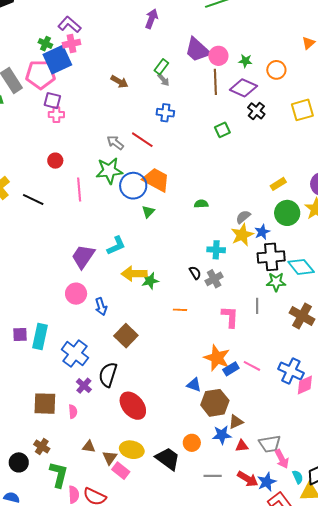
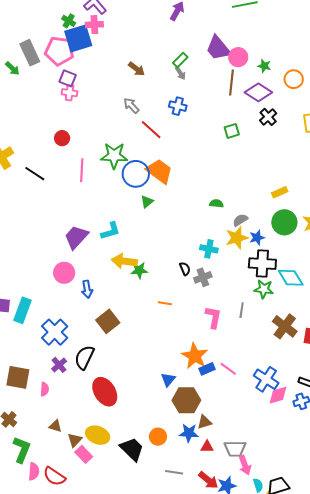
gray arrow: (115, 143) -> (131, 106), moved
green semicircle: (201, 204) -> (216, 204), moved
blue triangle: (194, 385) -> (168, 379), turned 42

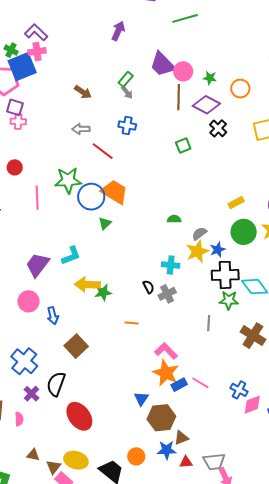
gray arrow: (131, 106) -> (81, 129), turned -42
pink L-shape: (213, 317) -> (166, 351), moved, turned -50
blue cross: (266, 379) -> (239, 390), size x0.7

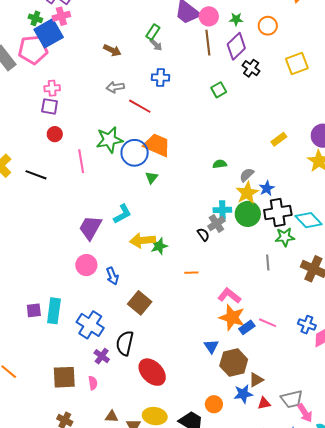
purple diamond: (206, 105) -> (236, 46), turned -64
purple square: (15, 107) -> (50, 106), moved
green circle: (244, 232) -> (248, 214), moved
gray cross: (167, 294) -> (216, 223), moved

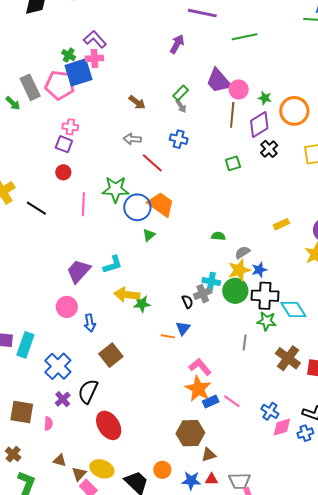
orange circle: (268, 26) -> (294, 111), size x1.5
blue triangle: (211, 346) -> (183, 328), moved
blue star: (243, 394) -> (191, 481), moved

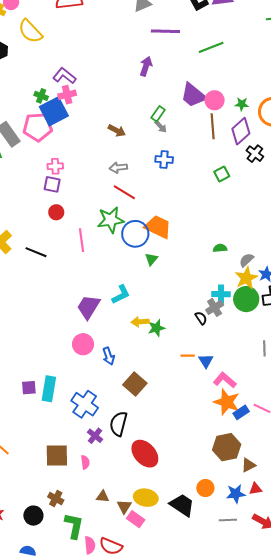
red line: (152, 163) -> (124, 192), moved
yellow arrow: (127, 295) -> (140, 322), size x0.7
blue triangle: (183, 328) -> (206, 361), moved

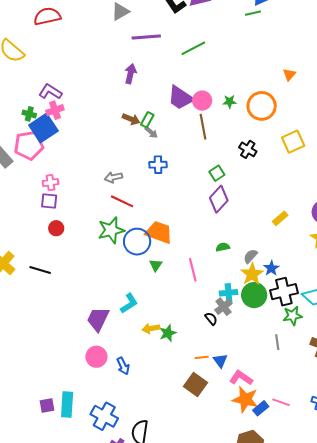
brown arrow: (117, 131) -> (131, 119), moved
purple diamond: (241, 131) -> (219, 199), moved
pink line: (81, 240) -> (193, 270), moved
brown square: (135, 384) -> (196, 385), moved

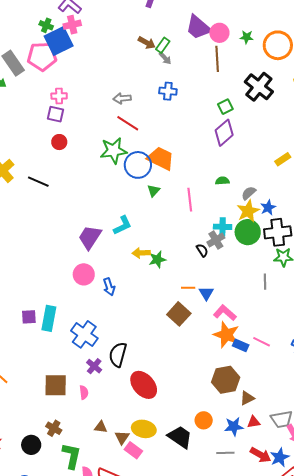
black cross: (248, 149) -> (259, 87), size x1.6
blue rectangle: (261, 408) -> (241, 345), turned 56

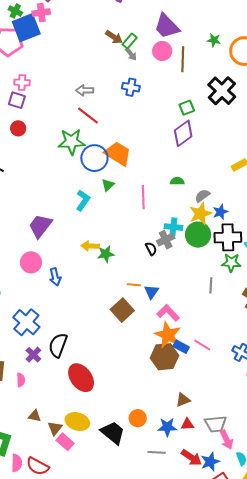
pink circle: (219, 33) -> (162, 51), moved
cyan L-shape: (122, 225) -> (83, 200), moved, turned -35
brown hexagon: (226, 380) -> (164, 357), moved

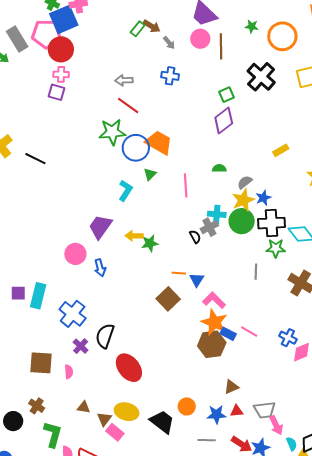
green rectangle: (130, 41) -> (138, 29), moved
red circle: (18, 128) -> (61, 49), moved, size x1.6
purple trapezoid: (40, 226) -> (100, 227), moved

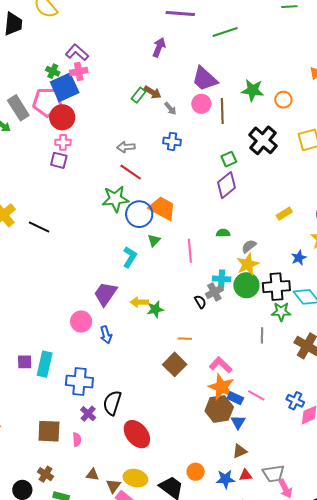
green star: (252, 26) -> (253, 90), size x1.6
orange circle: (282, 36) -> (283, 100), size x0.6
blue star: (263, 198) -> (299, 258), moved
blue triangle: (197, 280) -> (238, 422), moved
blue cross: (73, 314) -> (79, 381), turned -32

